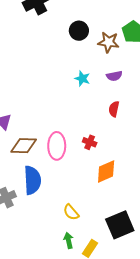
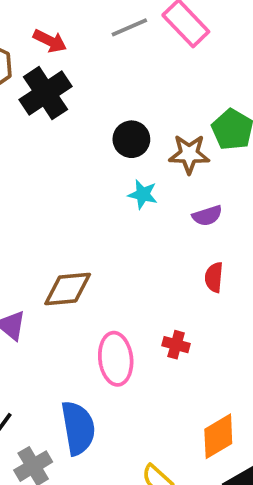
cyan star: (82, 79) -> (143, 194), moved
brown diamond: (24, 146) -> (68, 289), moved
orange diamond: (106, 171) -> (218, 436), moved

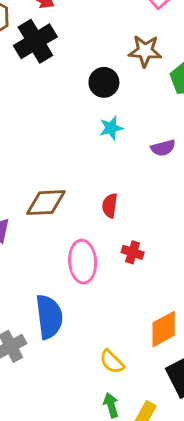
brown star: (189, 154) -> (145, 51), moved
cyan star: (143, 194) -> (111, 128), turned -30
red semicircle: (214, 277) -> (110, 206), moved

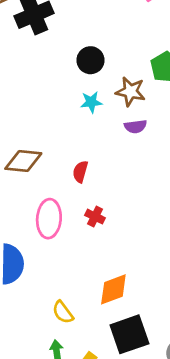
brown star: (145, 51) -> (130, 92), moved

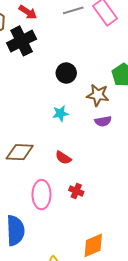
cyan star: (91, 102) -> (60, 113), moved
red semicircle: (80, 172) -> (63, 158), turned -70

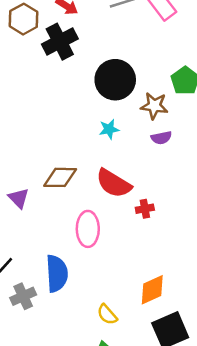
black circle: (66, 73) -> (115, 80), size x1.6
red semicircle: (63, 158) -> (114, 183), size x1.8
red cross: (76, 191) -> (145, 209), moved, turned -32

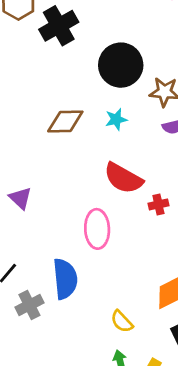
brown diamond: (60, 177) -> (65, 122), moved

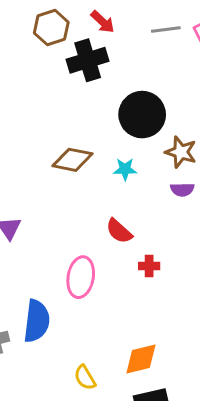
red semicircle: (123, 178) -> (119, 231), size x0.7

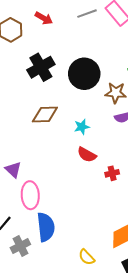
black cross: (88, 60) -> (41, 67), moved
cyan star: (125, 169) -> (82, 127), moved
pink ellipse: (81, 277) -> (30, 195), moved

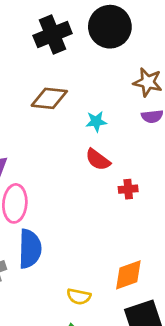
black circle: (84, 74) -> (110, 27), moved
yellow semicircle: (87, 257) -> (79, 297), turned -42

